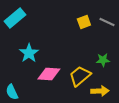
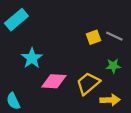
yellow square: (84, 22) -> (94, 37), moved
gray line: (107, 22) -> (114, 36), moved

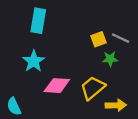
cyan rectangle: (16, 20) -> (38, 21), moved, turned -40
green star: (113, 66) -> (110, 59), moved

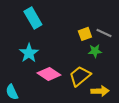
cyan rectangle: (38, 21) -> (33, 18), turned -40
pink diamond: (57, 86) -> (49, 74), turned 30

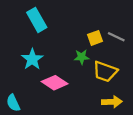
green star: (95, 51) -> (82, 57), moved
yellow trapezoid: (80, 76) -> (105, 72), moved, turned -120

